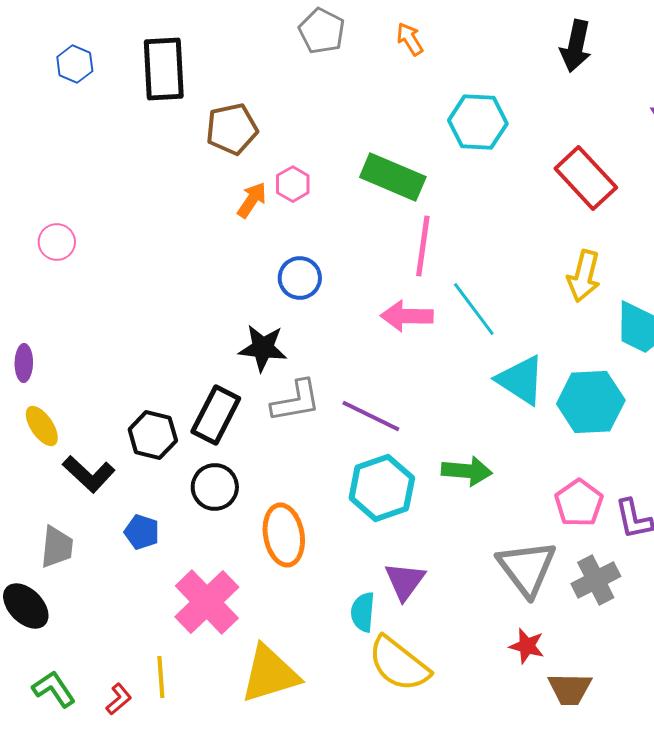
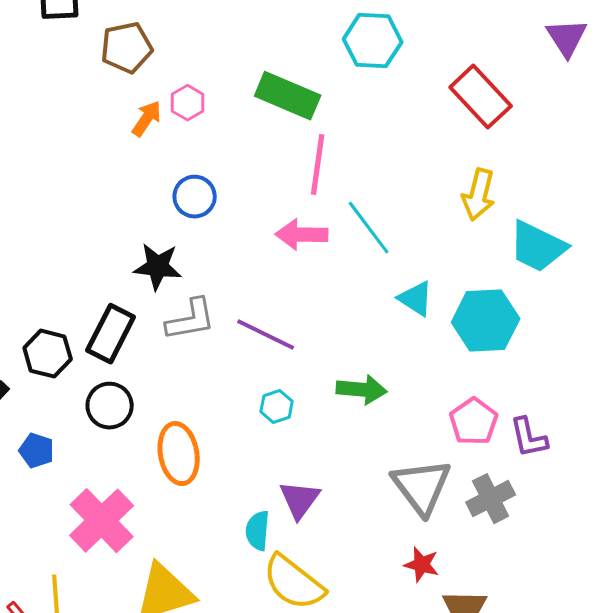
cyan triangle: (521, 380) -> (416, 299), size x0.7
cyan hexagon: (382, 488) -> (277, 407), size x0.5

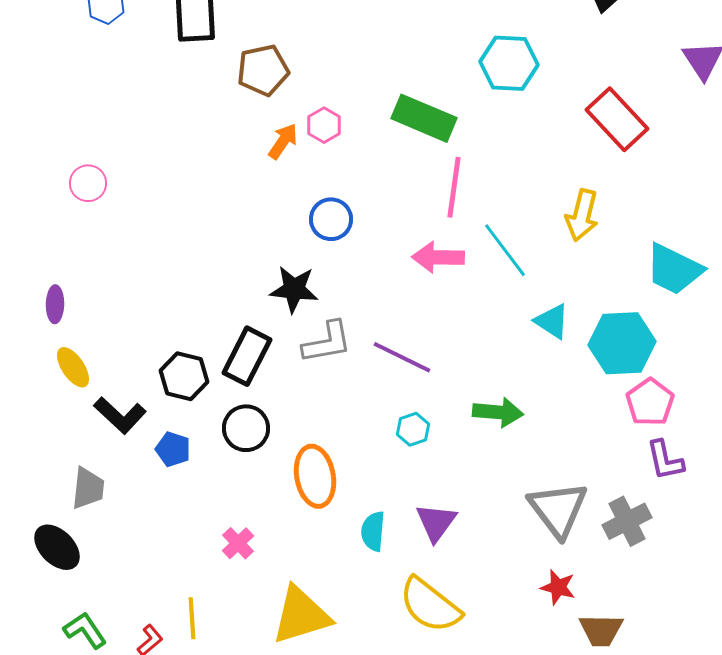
yellow arrow: (479, 195) -> (582, 215), moved
pink pentagon: (474, 422) -> (650, 402), moved
blue pentagon: (37, 451) -> (173, 449), moved
pink cross: (102, 521) -> (238, 543), size x0.5
cyan semicircle: (258, 531) -> (373, 531), moved

